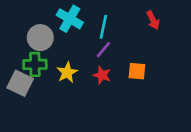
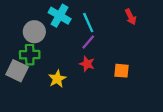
cyan line: (103, 27) -> (88, 23), turned -36
orange square: (137, 71) -> (121, 71), moved
yellow star: (67, 72) -> (57, 79), moved

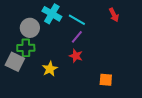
cyan line: (88, 23) -> (77, 20), turned -36
orange square: (121, 71) -> (106, 80), moved

